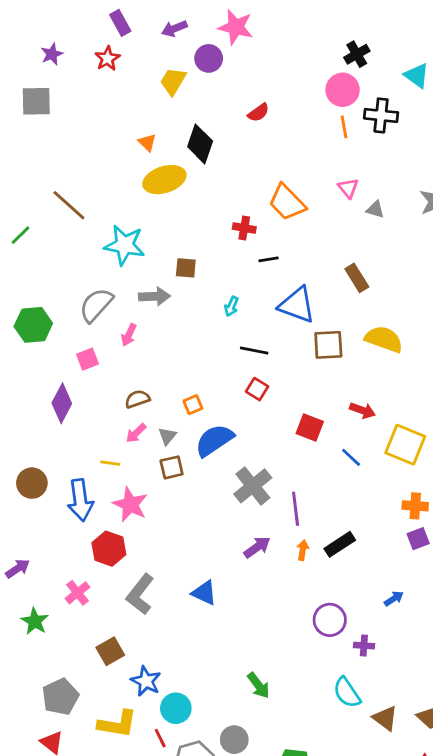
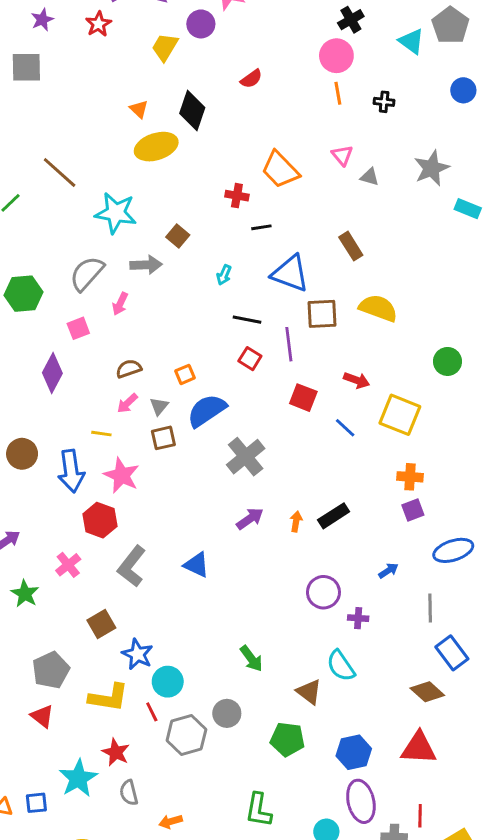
black cross: (381, 115) -> (384, 102), moved, size x0.6
brown square: (186, 268) -> (178, 236), turned 35
purple line: (296, 509) -> (289, 344), moved
brown triangle: (385, 718) -> (309, 692), moved

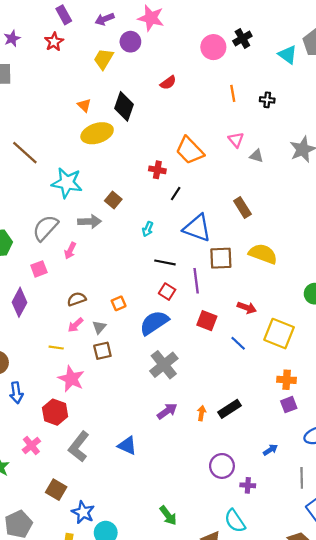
pink circle: (336, 56) -> (213, 47), moved
black line: (261, 227) -> (176, 194), turned -48
blue semicircle: (207, 410) -> (154, 323), moved
blue arrow: (71, 471) -> (16, 393), moved, size x0.7
brown square: (101, 624) -> (56, 490), turned -30

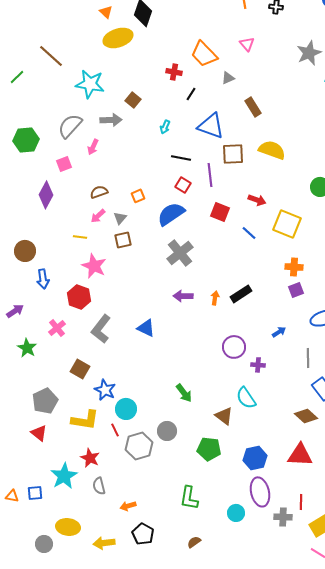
gray triangle: (256, 156) -> (228, 78), moved, turned -40
purple arrow: (167, 411) -> (183, 296), turned -144

